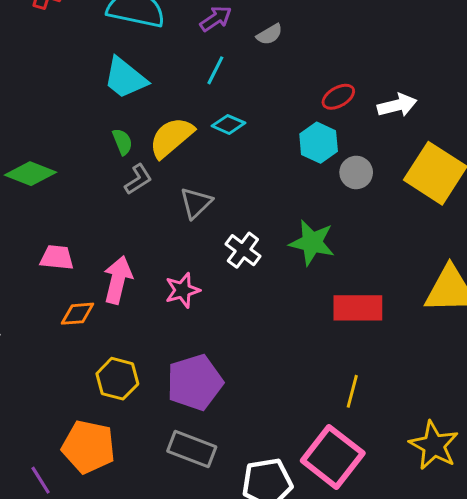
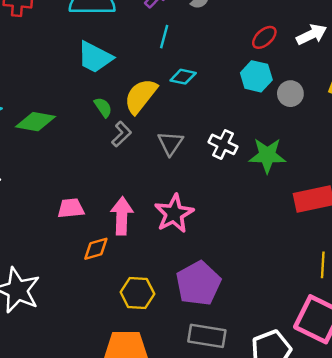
green diamond: (31, 174) -> (36, 122), moved
white cross: (243, 250) -> (223, 144), moved
pink star: (183, 290) -> (174, 213), size x1.4

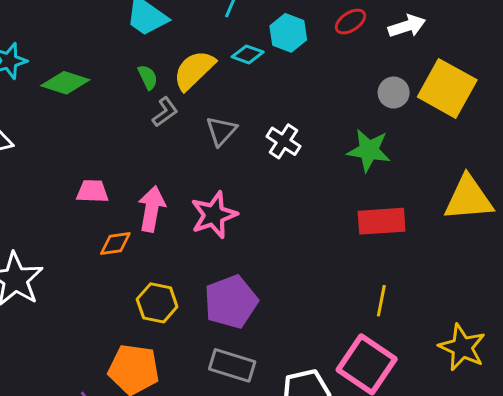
cyan hexagon: (256, 76) -> (288, 33), moved
gray circle: (290, 94) -> (394, 93), moved
green star: (267, 155) -> (369, 150), moved

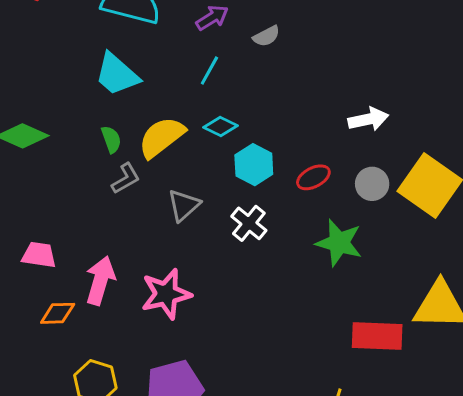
red ellipse: (350, 22) -> (313, 177), moved
white arrow: (407, 26) -> (368, 119), moved
cyan hexagon: (288, 33) -> (254, 165), moved
red rectangle: (382, 221) -> (377, 336), moved

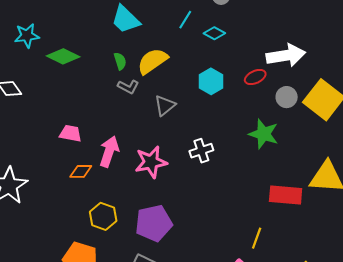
white arrow: (368, 119) -> (286, 55), size x1.5
cyan diamond: (221, 126) -> (214, 33), moved
red ellipse: (313, 177) -> (255, 77), moved
gray L-shape: (126, 179) -> (128, 87), turned 55
white cross: (249, 223) -> (201, 151), moved, turned 30

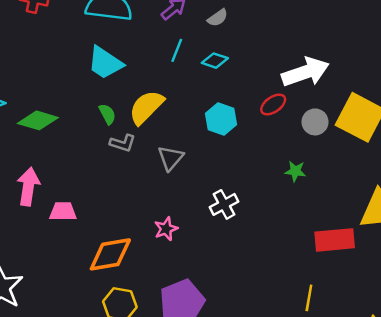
green star: (264, 134) -> (295, 171), size x0.6
pink arrow: (109, 152) -> (28, 187), moved
pink star: (151, 162) -> (166, 229), size x0.6
orange diamond: (81, 171) -> (110, 254), moved, size x1.6

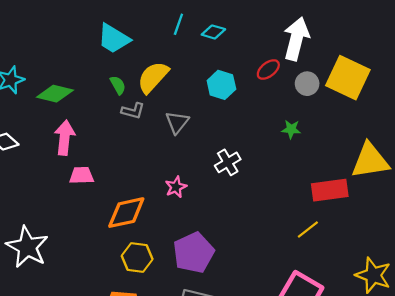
white arrow: (305, 72) -> (296, 39), turned -54
pink arrow: (28, 187) -> (65, 138), moved
yellow line: (309, 298) -> (308, 229), moved, turned 45

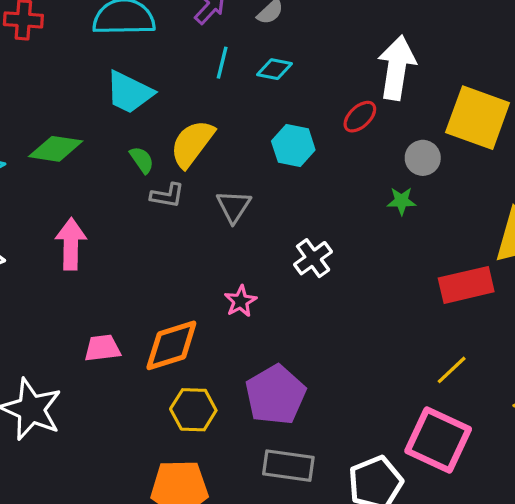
gray circle: (307, 84) -> (423, 158), moved
green diamond: (55, 94) -> (56, 149), moved
pink trapezoid: (82, 175) -> (102, 348), moved
yellow line: (308, 229) -> (452, 370), moved

